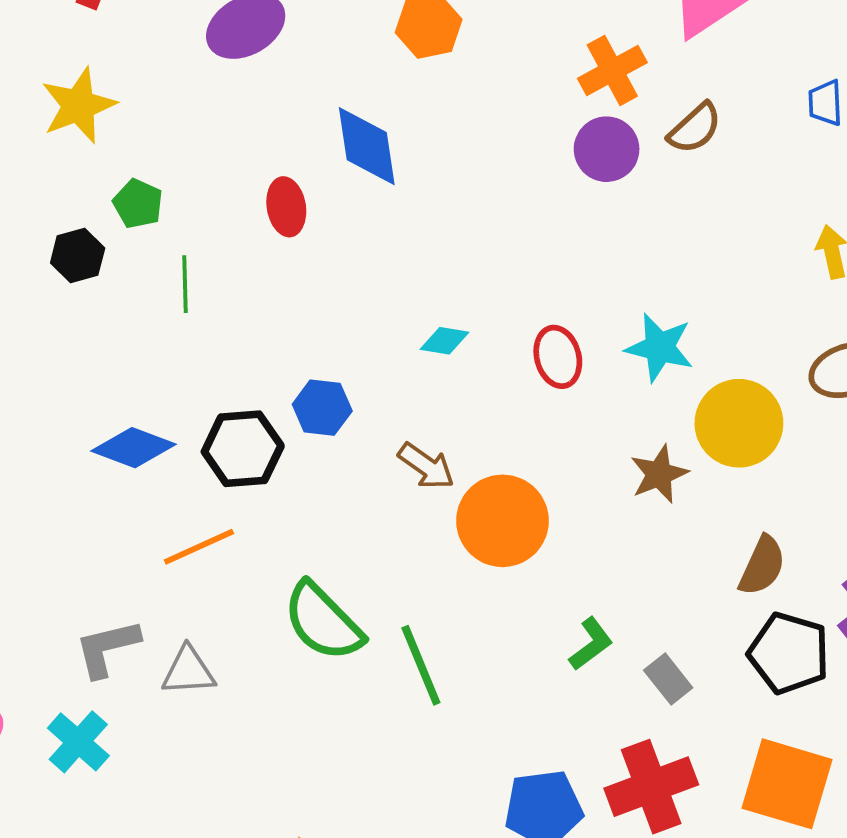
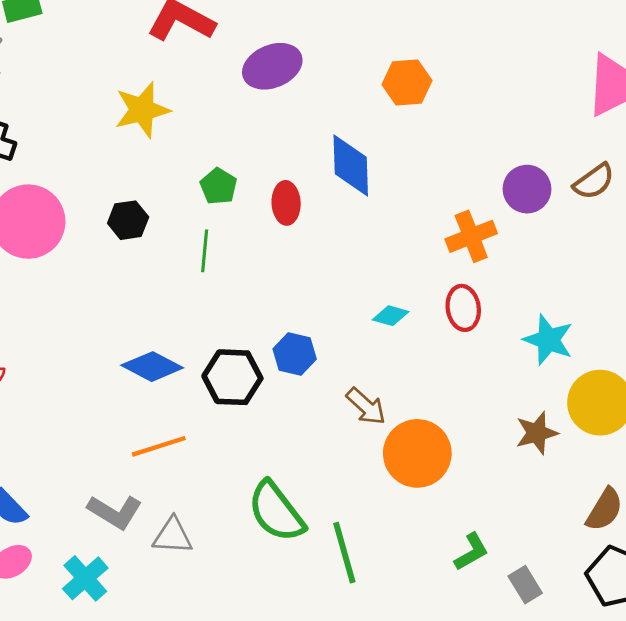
orange cross: (612, 70) -> (471, 236), moved
green pentagon: (138, 204) -> (219, 186), moved
red ellipse: (558, 357) -> (463, 308), moved
orange line: (199, 547) -> (159, 446), moved
gray L-shape: (107, 648) -> (115, 512), turned -142

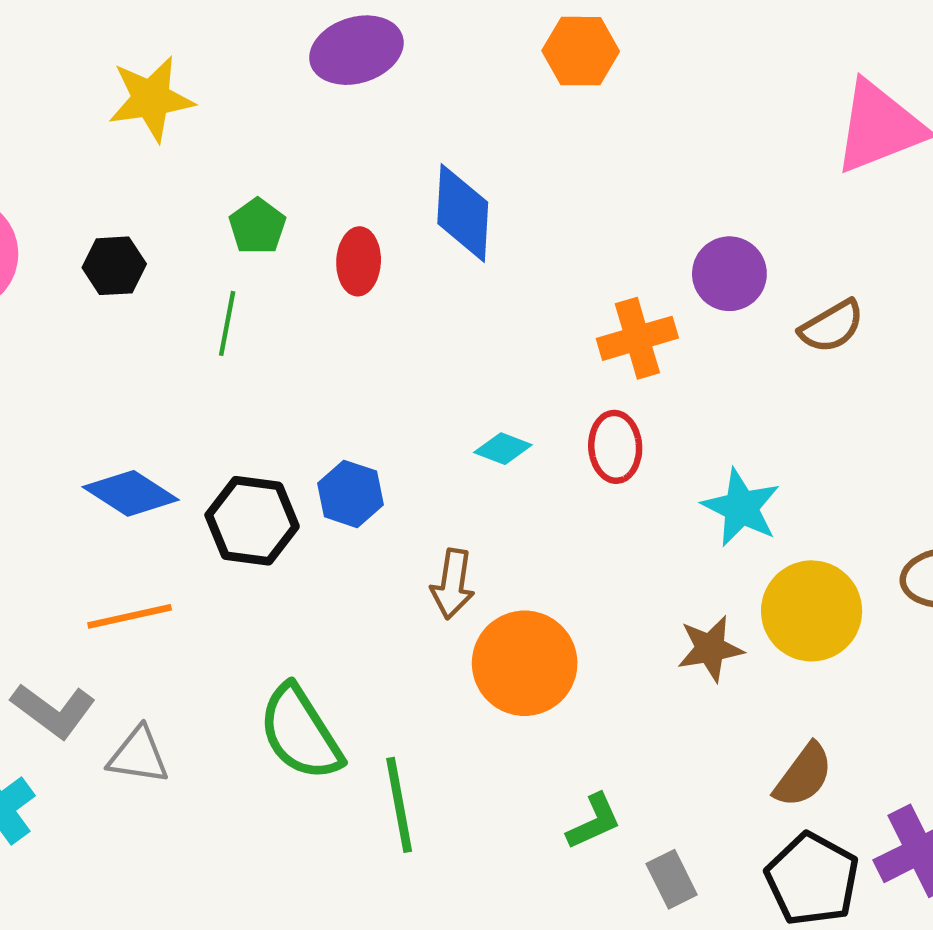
orange hexagon: (407, 82) -> (581, 51), moved
brown semicircle: (594, 181) -> (832, 326), moved
brown arrow: (366, 406) -> (453, 584), turned 51

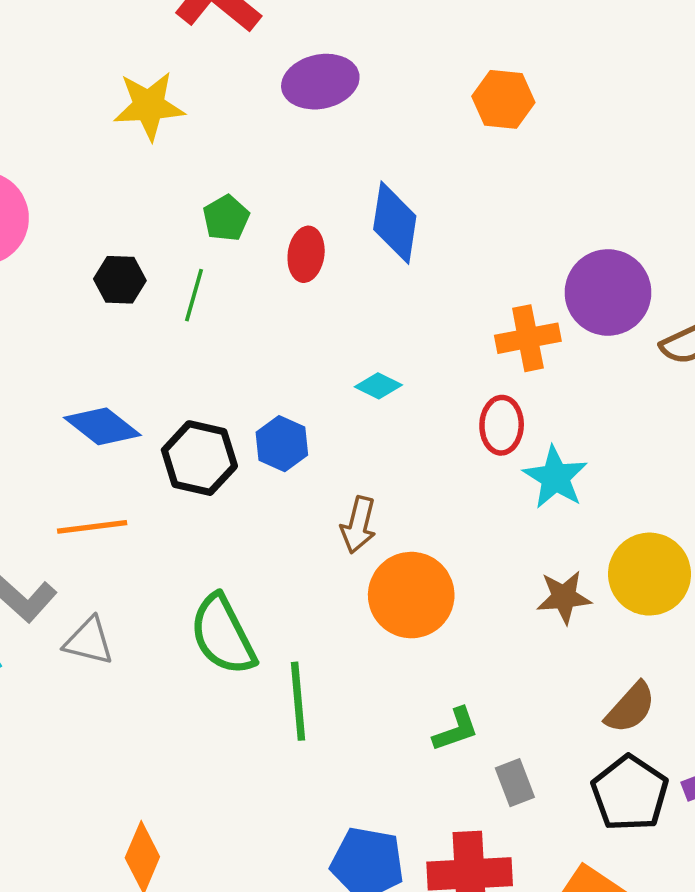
black hexagon: (114, 266) -> (120, 280), moved
purple circle: (729, 274) -> (608, 292), size x1.4
cyan diamond: (503, 449) -> (378, 386), moved
cyan star: (741, 508) -> (555, 477), moved

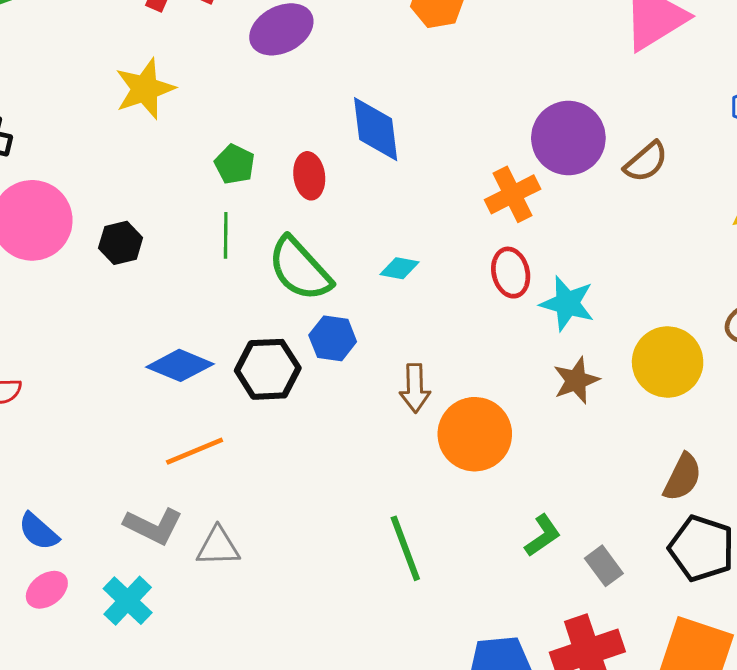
black hexagon: (120, 280) -> (121, 243), moved
brown star: (564, 597) -> (576, 380), moved
green semicircle: (223, 635) -> (300, 269), moved

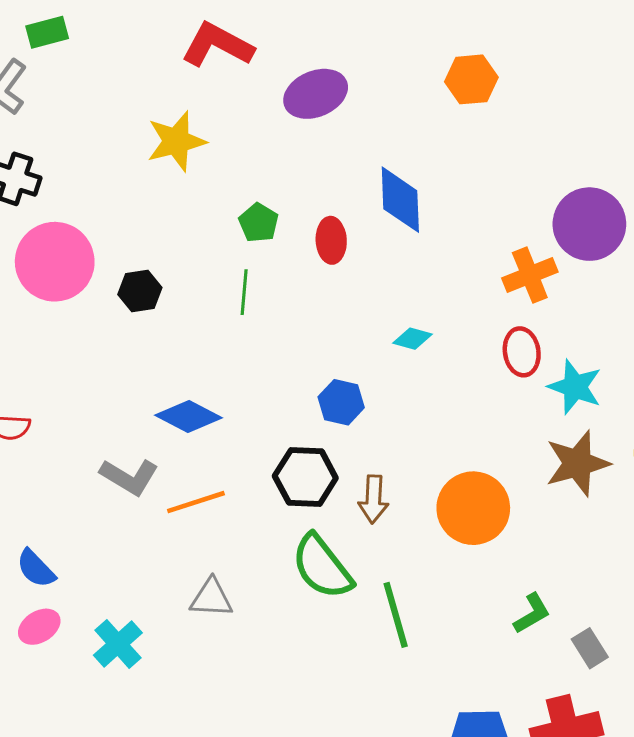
green semicircle: (300, 269) -> (322, 567), moved
black hexagon: (268, 369) -> (305, 477), moved
brown star: (576, 380) -> (577, 463), size x1.4
brown arrow: (415, 388) -> (373, 499), moved
gray L-shape: (153, 526) -> (129, 477), moved

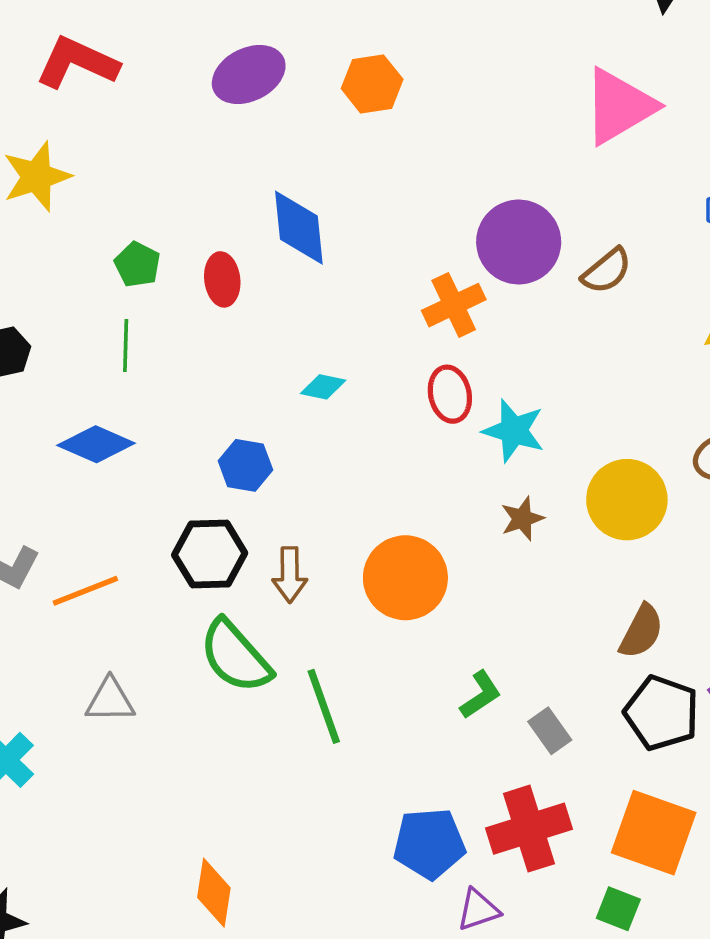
purple ellipse: (316, 94) -> (249, 75), moved
blue diamond: (188, 417) -> (96, 444), moved
brown star: (577, 463) -> (522, 519), size x0.6

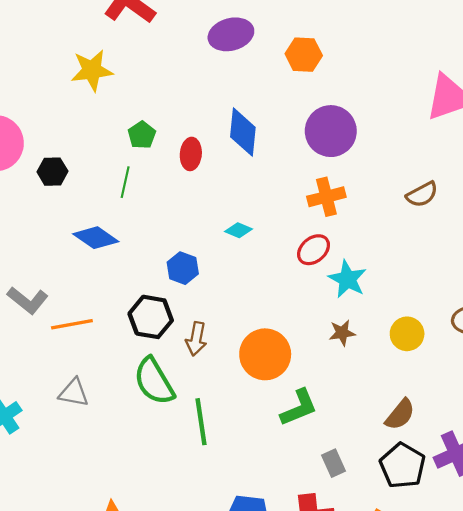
purple circle: (519, 242) -> (331, 131), moved
red ellipse: (450, 394) -> (314, 250), turned 52
yellow circle: (627, 500) -> (407, 334), size x0.7
green L-shape: (481, 695) -> (299, 408), moved, size x1.4

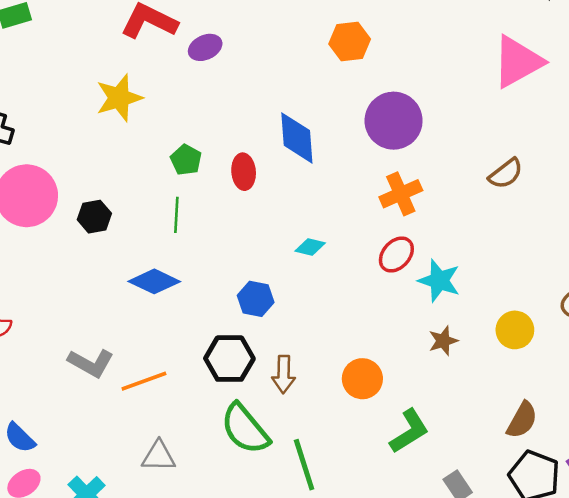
purple ellipse: (231, 34) -> (205, 47), moved, size x0.7
orange circle: (265, 354) -> (362, 379), size x0.7

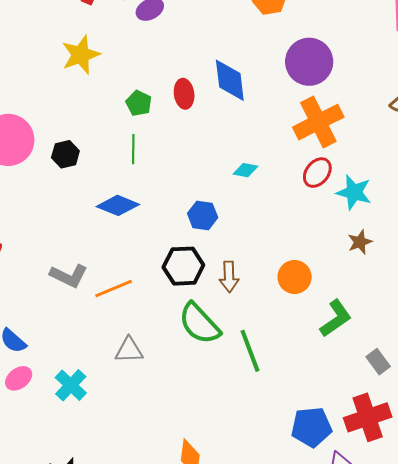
red ellipse: (244, 172) -> (184, 94), moved
orange cross: (401, 194) -> (318, 122), size x1.4

